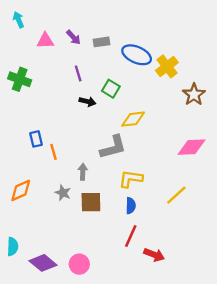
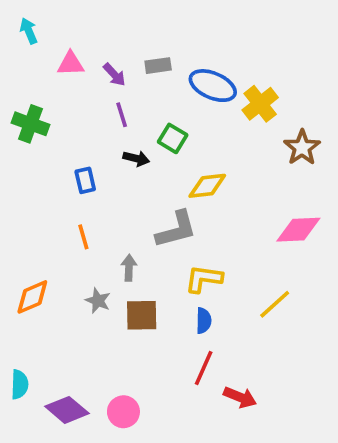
purple arrow: (73, 37) -> (114, 75), moved
blue rectangle: (36, 139) -> (85, 180), moved

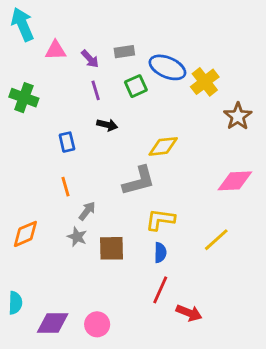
cyan arrow: (29, 31) -> (22, 24), size x1.6
green square: (173, 138) -> (136, 86), moved, turned 35
gray arrow: (129, 268) -> (87, 211), moved, turned 36
purple diamond: (67, 410) -> (53, 323), turned -40

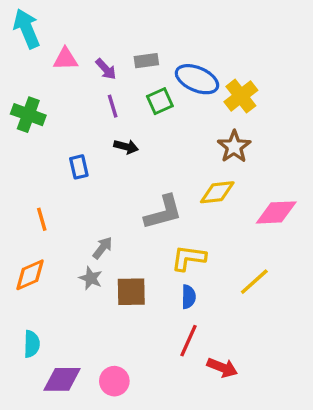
brown star: (238, 116) -> (234, 147), moved
yellow diamond: (163, 146) -> (217, 192), moved
orange line: (66, 187) -> (42, 219), moved
cyan semicircle: (15, 303) -> (32, 344), moved

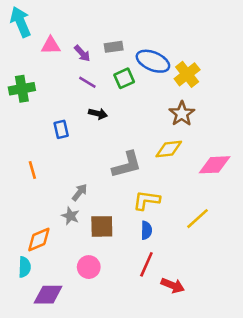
purple line: (113, 106) -> (87, 82), turned -42
green cross: (28, 115) -> (22, 89), turned -30
orange diamond: (30, 275) -> (39, 240), moved
pink circle: (114, 381) -> (89, 267), moved

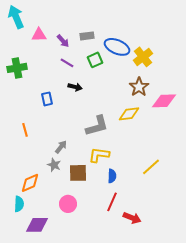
pink diamond: (215, 165) -> (164, 101), moved
yellow L-shape: (146, 200) -> (99, 155), moved

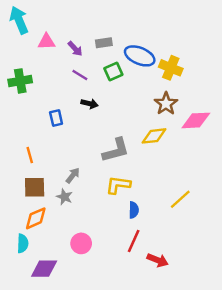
yellow cross: (143, 57) -> (171, 68), turned -30
brown square: (78, 173) -> (35, 187), moved

